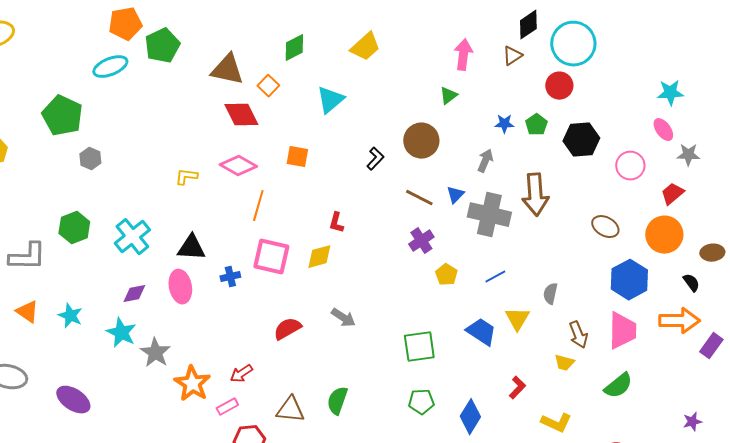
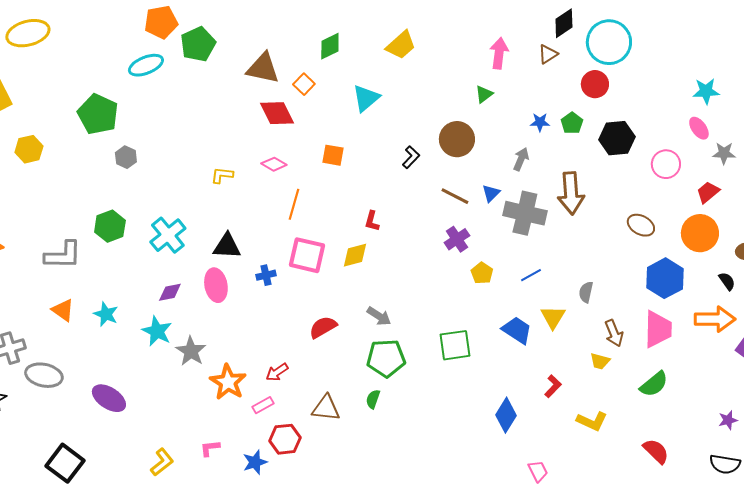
pink diamond: (238, 166) -> (274, 164), size x0.7
green semicircle: (337, 401) -> (373, 399), size x0.7
green pentagon: (421, 402) -> (386, 358), moved, size x1.5

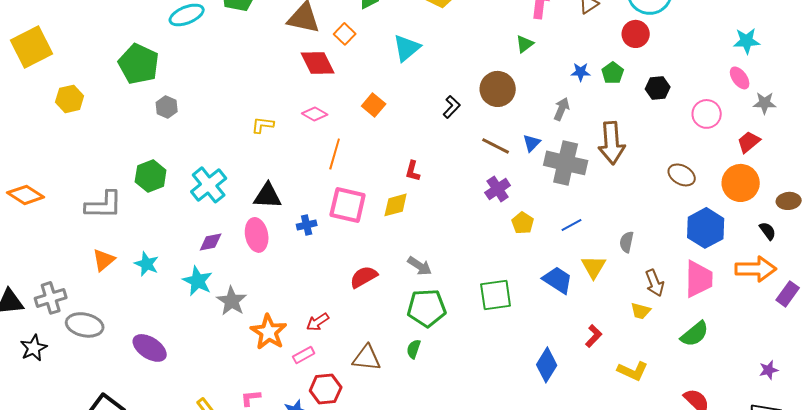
black hexagon: (617, 138) -> (658, 88), size x0.7
orange square: (333, 155) -> (374, 105), turned 30
orange triangle: (63, 310) -> (104, 260), turned 45

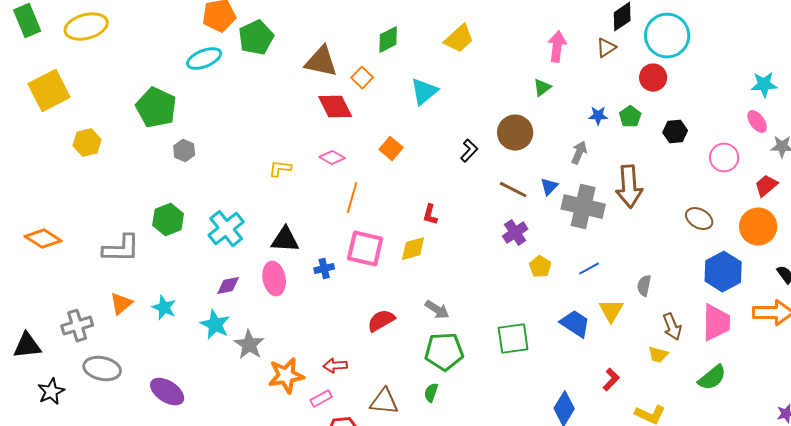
gray cross: (51, 298) -> (77, 326), moved
red arrow: (318, 322) -> (335, 366), turned 30
orange star: (269, 332) -> (286, 376), turned 30

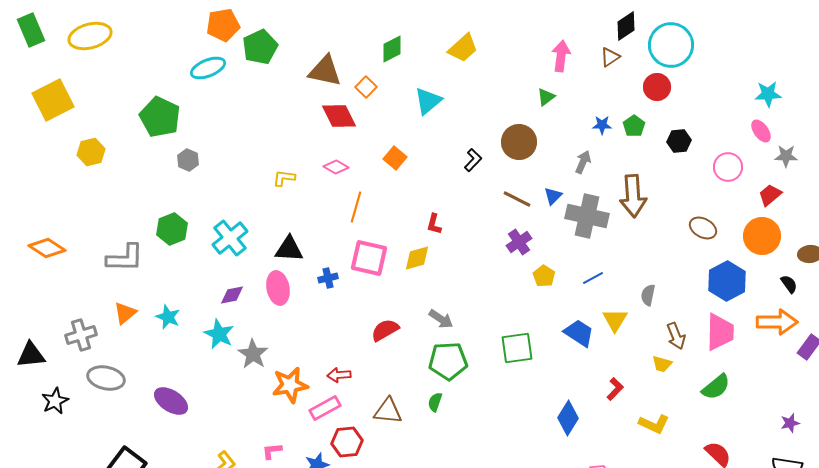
pink rectangle: (321, 399) -> (325, 408), size x1.4

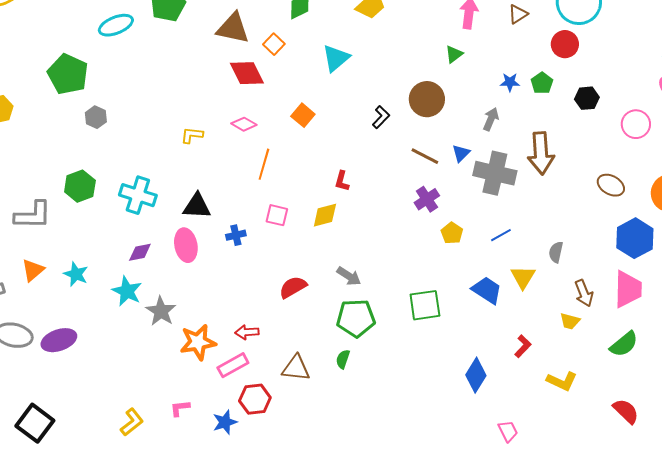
cyan cross: (230, 238) -> (138, 195), turned -33
pink square: (369, 258) -> (277, 215), size x0.6
purple ellipse: (171, 401) -> (59, 340), moved, turned -52

